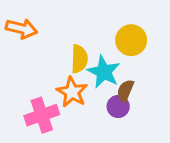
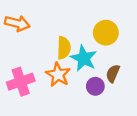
brown semicircle: (125, 91) -> (113, 73), moved
pink cross: (42, 115) -> (21, 82), moved

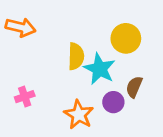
orange star: (58, 75) -> (79, 115), moved
pink cross: (21, 82) -> (25, 97), size x0.6

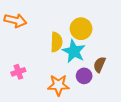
yellow circle: (126, 38) -> (81, 29), moved
orange star: (79, 115) -> (58, 85), turned -30

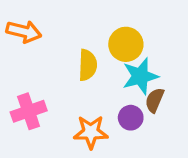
cyan star: (74, 51) -> (140, 76), moved, turned 30
pink cross: (18, 72) -> (29, 111), size x1.5

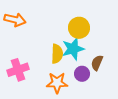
yellow semicircle: (88, 65) -> (57, 54), moved
cyan star: (140, 76) -> (73, 49), moved

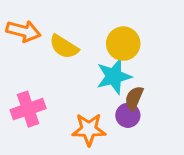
yellow semicircle: (57, 54) -> (64, 47), moved, turned 120
brown semicircle: (97, 63) -> (134, 98), moved

